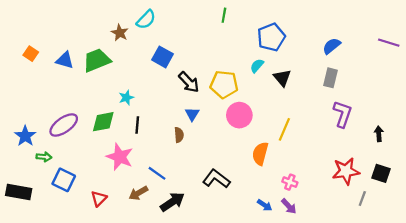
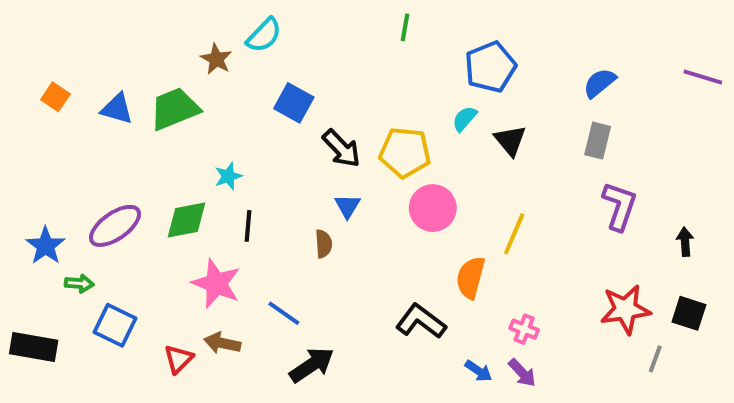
black L-shape: (216, 179) -> (421, 321), moved
brown arrow: (138, 193) -> (222, 343), moved, turned 42

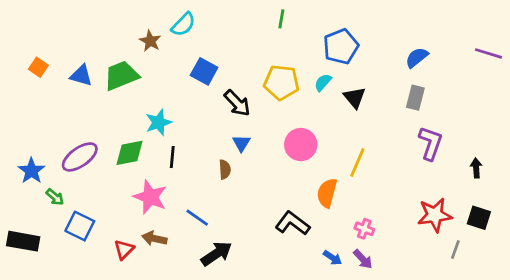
yellow pentagon: (405, 152) -> (281, 82), moved
cyan star: (228, 176) -> (159, 122), size x1.4
green arrow: (79, 283) -> (55, 197), turned 36

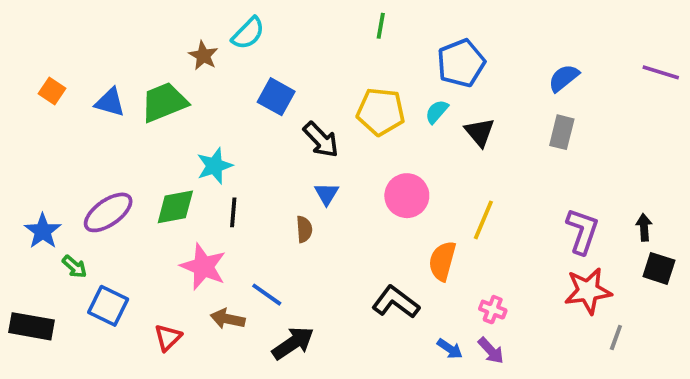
purple L-shape: (431, 143) -> (582, 231), moved
black square: (479, 218) -> (659, 268), moved
brown arrow: (154, 238) -> (228, 319), moved

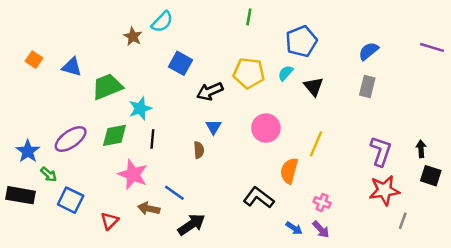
green trapezoid: (164, 102) -> (107, 87), moved
black arrow: (321, 140) -> (210, 91), turned 110
black rectangle: (32, 326) -> (21, 195), moved

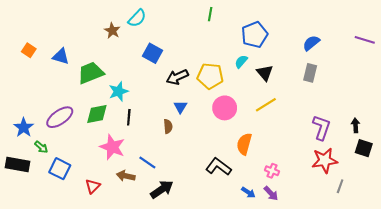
yellow pentagon: (249, 73) -> (210, 76), moved
yellow line: (316, 144) -> (266, 105), moved, turned 35

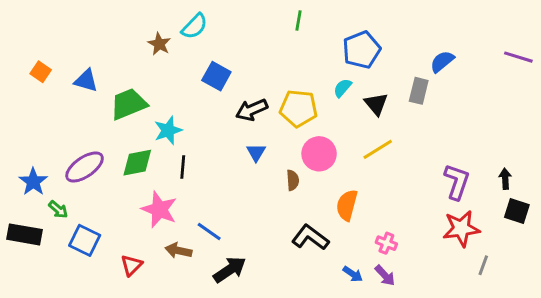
gray rectangle: (310, 73) -> (419, 91), moved
brown semicircle: (168, 126) -> (293, 180), moved

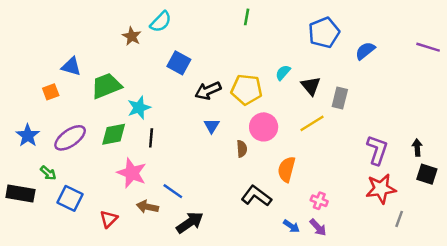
blue pentagon: (362, 50) -> (324, 33), moved
orange square: (41, 72) -> (51, 92), moved, turned 35
gray rectangle: (419, 91) -> (340, 98), moved
blue star: (33, 182) -> (28, 135), moved

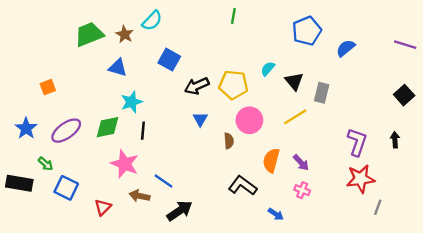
blue triangle: (71, 66) -> (118, 68), moved
green trapezoid: (106, 86) -> (89, 34), moved
black square: (427, 174) -> (404, 95), moved, turned 30
purple arrow: (318, 227) -> (301, 163), moved

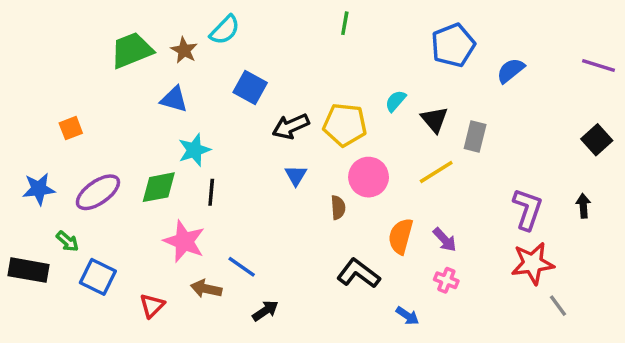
blue star: (26, 128) -> (39, 189), turned 30
gray line: (378, 207) -> (558, 306), turned -56
black arrow: (180, 211) -> (265, 311), size x0.7

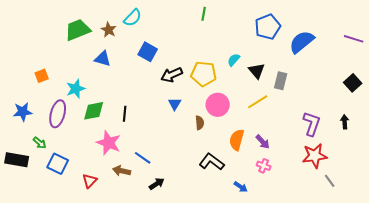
blue semicircle: (511, 71) -> (302, 42), size x1.5
cyan star: (194, 150) -> (76, 89), moved
purple ellipse: (98, 192) -> (58, 114), turned -40

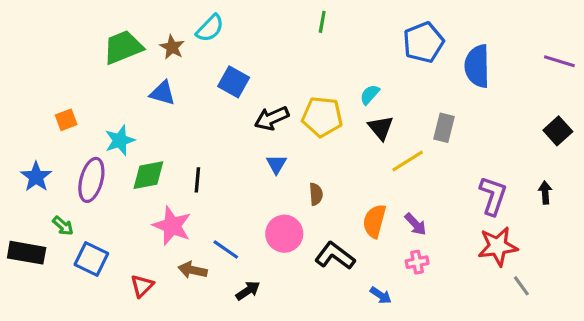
blue semicircle: (302, 42) -> (477, 66), turned -52
black triangle: (257, 71) -> (381, 128), moved
pink circle: (218, 105) -> (284, 234), moved
blue star: (23, 112) -> (36, 177), turned -30
pink cross: (264, 166) -> (417, 262), turned -32

